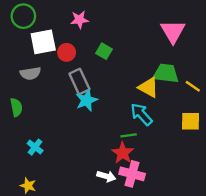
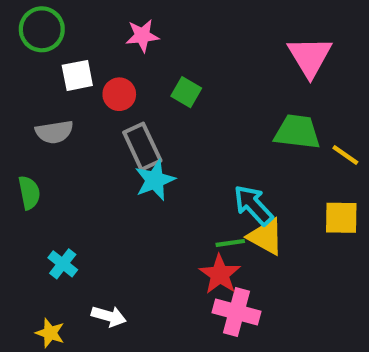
white square: (43, 42) -> (77, 75), size x0.7
yellow triangle: (148, 87) -> (266, 237), moved
white arrow: (106, 176) -> (109, 316), moved

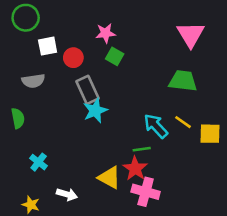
pink star: (142, 36) -> (106, 33), moved
yellow line: (345, 155) -> (183, 122), moved
yellow triangle: (266, 237) -> (109, 178), moved

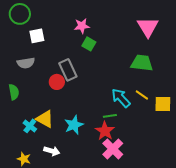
red circle: (73, 58) -> (57, 82), moved
cyan star: (95, 111) -> (74, 125), moved
yellow triangle: (109, 178) -> (45, 119), moved
pink cross: (146, 192) -> (113, 149), turned 30

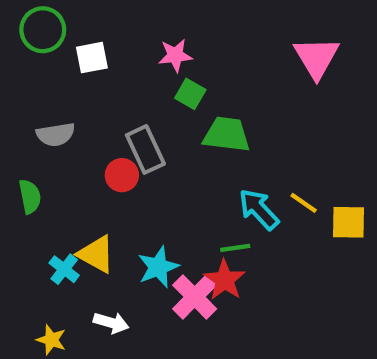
white square: (37, 36) -> (92, 58), moved
green trapezoid: (142, 63) -> (227, 134), moved
pink cross: (113, 149) -> (195, 297), moved

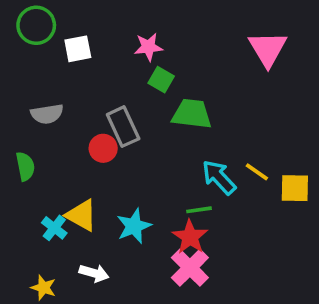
pink cross: (195, 297) -> (190, 268), moved

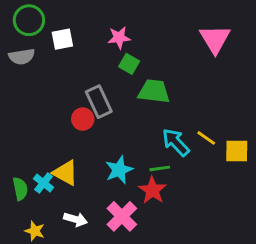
gray semicircle: (47, 114) -> (22, 57), moved
green semicircle: (25, 166) -> (20, 189), moved
cyan star: (134, 226) -> (119, 170), moved
pink cross: (190, 268) -> (122, 216), moved

